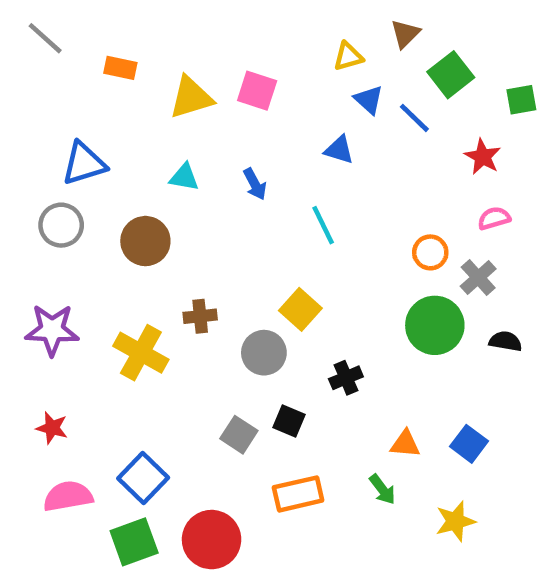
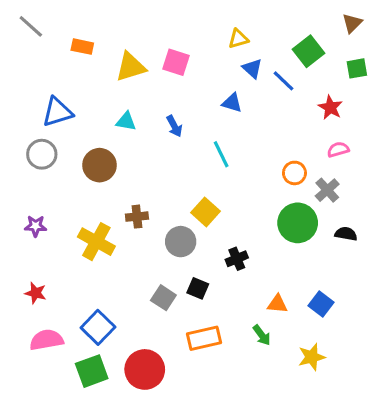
brown triangle: (405, 34) -> (352, 23), moved
purple star: (52, 330) -> (36, 226), size x0.6

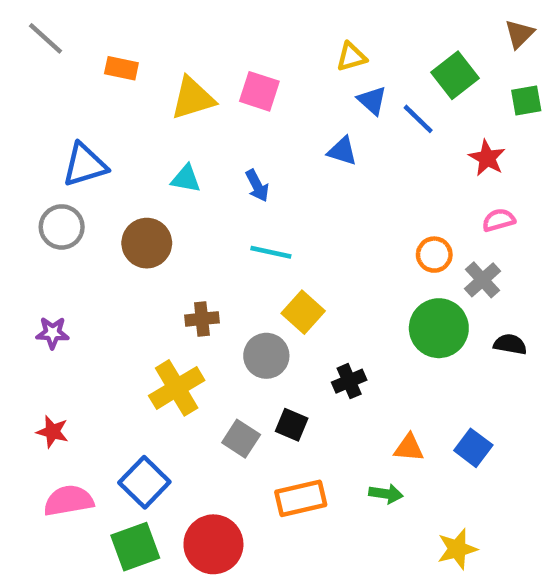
cyan line: (221, 154) -> (271, 252), moved, turned -52
yellow cross: (96, 242) -> (177, 388), moved, turned 30
green arrow: (262, 335) -> (386, 494), turned -45
yellow star: (312, 357) -> (457, 549), moved

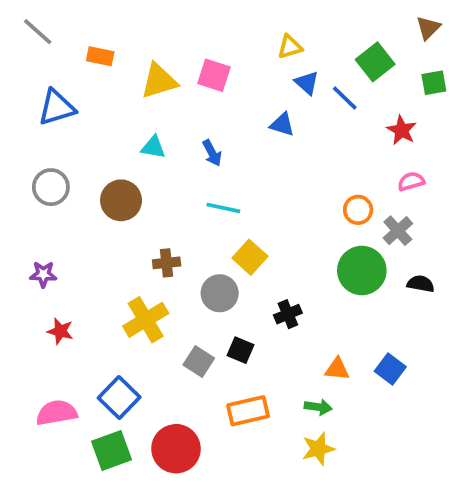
blue triangle: (85, 165) -> (57, 107), moved
red star: (52, 432) -> (60, 331), moved
yellow star: (457, 549) -> (318, 449), moved

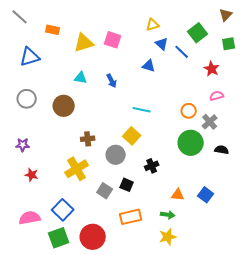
cyan line: (223, 208) -> (142, 110), moved

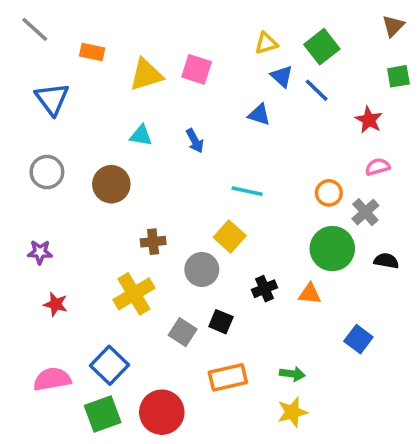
green square: (198, 33) -> (322, 47), moved
blue triangle: (30, 57) -> (52, 99), turned -50
orange triangle: (178, 195) -> (310, 294), moved

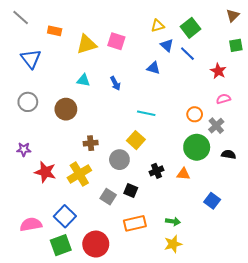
red star: (56, 304) -> (45, 172), moved, size x1.5

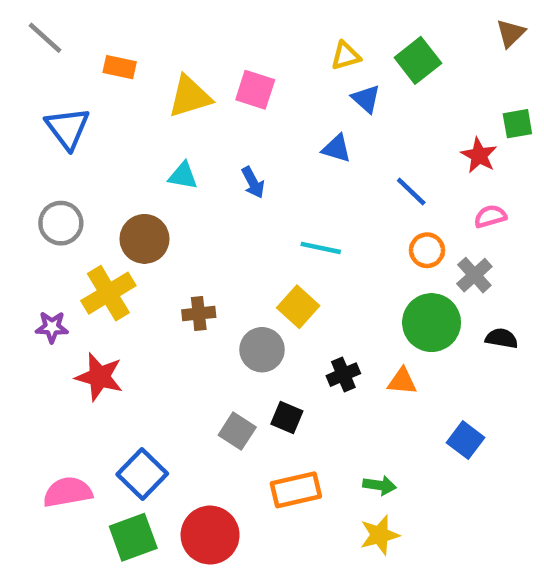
green square: (236, 45) -> (517, 124), moved
blue line: (187, 54) -> (411, 191), moved
yellow cross: (79, 174) -> (108, 293), moved

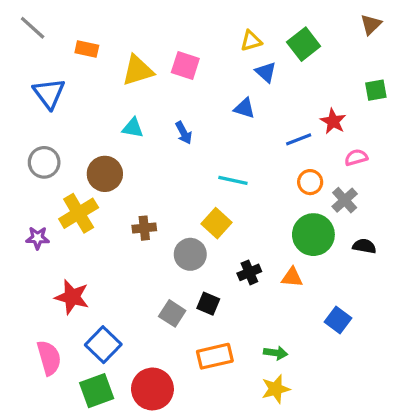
red star: (479, 155) -> (333, 121), moved
blue line: (411, 191) -> (299, 139), turned -65
red star: (99, 377) -> (72, 297), moved
pink semicircle: (68, 492) -> (49, 358), turned 84

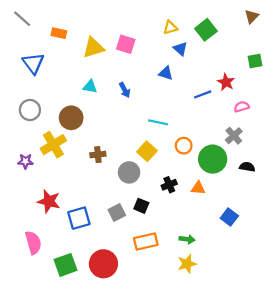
orange circle: (310, 182) -> (184, 146), moved
gray square: (172, 313) -> (117, 213), turned 30
blue square: (103, 345) -> (79, 218), moved, turned 30

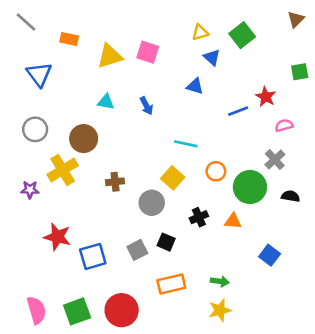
pink semicircle: (33, 243) -> (36, 310), moved

